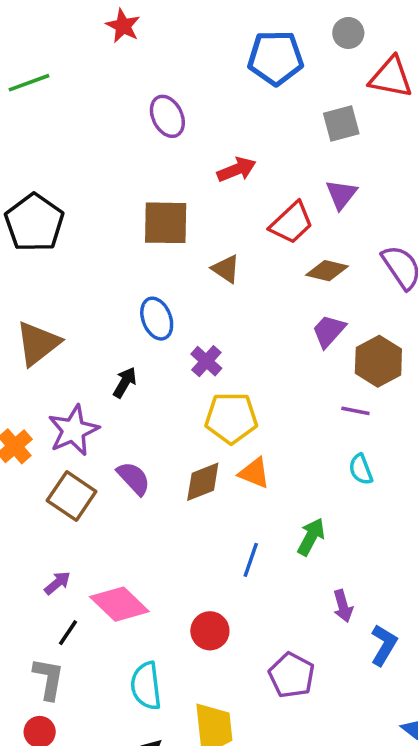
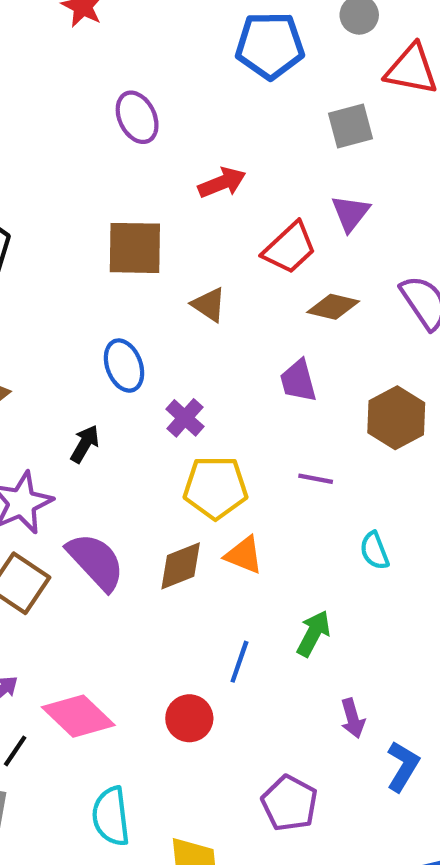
purple trapezoid: (329, 331) -> (298, 381), moved, turned -57
purple line: (355, 411) -> (316, 479), moved
purple semicircle: (134, 478) -> (96, 562), size x1.4
red circle: (210, 631) -> (189, 718), moved

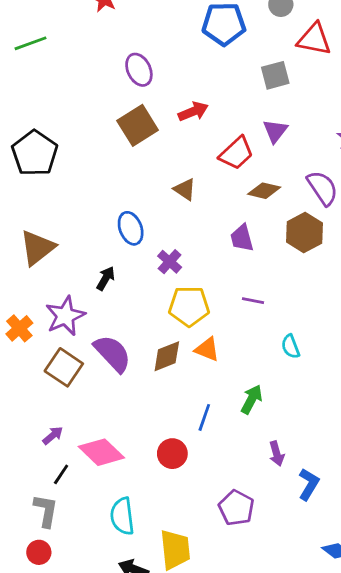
brown square: (135, 248) -> (138, 125), moved, turned -33
brown hexagon: (396, 418) -> (304, 232), moved

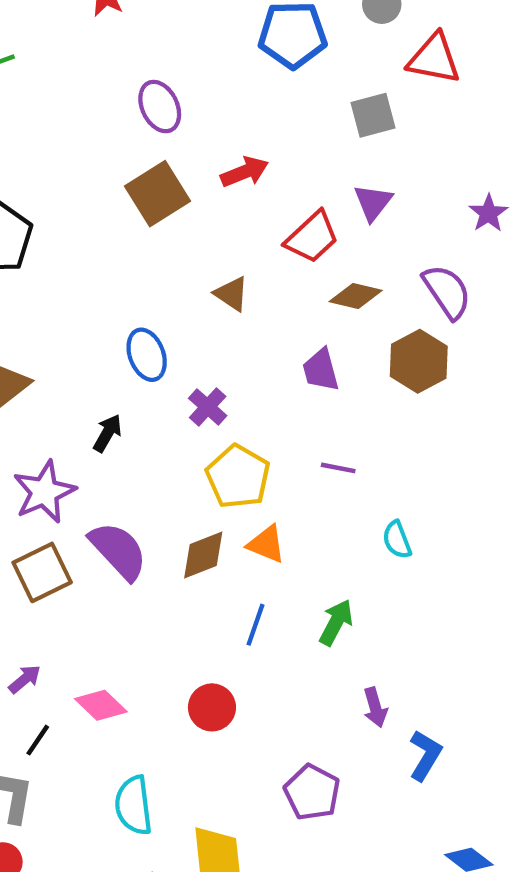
yellow pentagon: (189, 306) -> (238, 477), turned 30
brown square: (64, 367) -> (42, 572), turned 30
blue line: (204, 417) -> (255, 625), moved
pink diamond: (101, 452) -> (101, 705), size x0.7

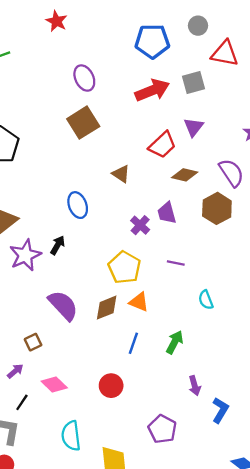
red arrow: (245, 172) -> (152, 90), moved, size x1.4
purple cross: (208, 407) -> (140, 225), moved
purple star: (44, 492) -> (25, 255), moved
brown square: (42, 572) -> (33, 342), moved, size x0.6

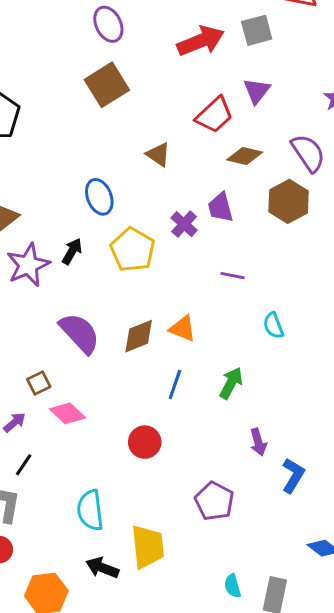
yellow pentagon: (124, 267) -> (133, 250), moved
pink diamond: (54, 385) -> (67, 413), moved

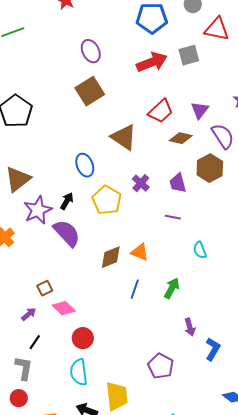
purple triangle: (257, 91) -> (200, 110), moved
brown triangle: (158, 154) -> (124, 137), size x1.6
purple trapezoid: (220, 207) -> (178, 183), moved
purple semicircle: (80, 333) -> (67, 233), moved
red circle: (145, 442) -> (83, 338), moved

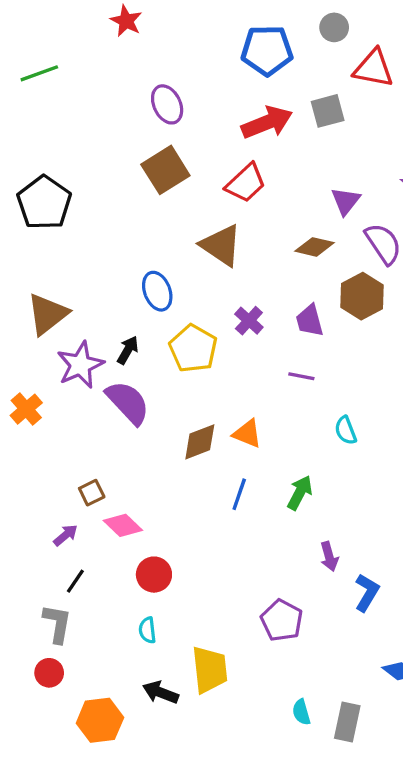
red trapezoid: (161, 111) -> (246, 183), moved
cyan semicircle: (79, 372) -> (147, 630), size x0.6

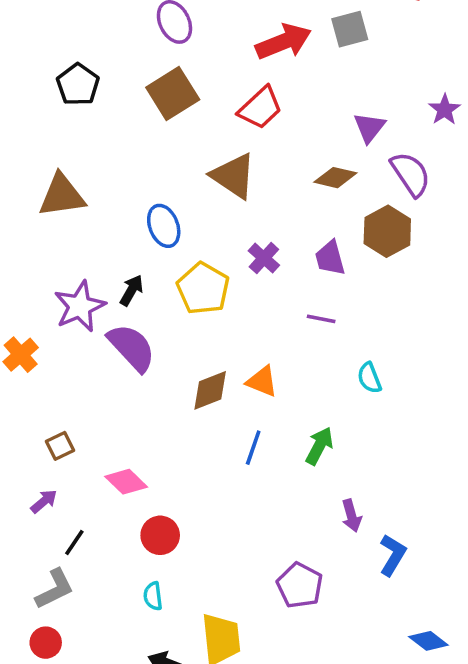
black pentagon: (44, 203) -> (78, 85), moved, size x0.7
brown triangle: (47, 314) -> (62, 195), moved, turned 30
brown square: (92, 493) -> (60, 446), moved
purple arrow: (66, 535) -> (44, 501), moved
gray L-shape: (57, 624) -> (55, 589), turned 54

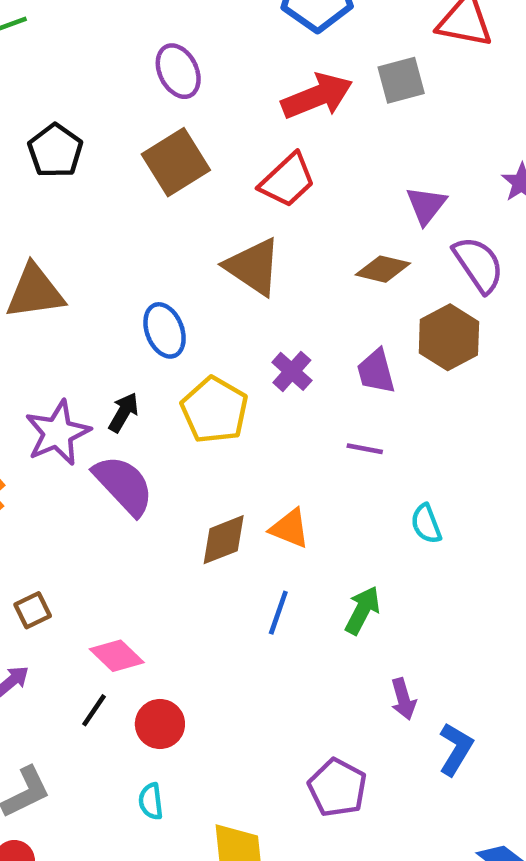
black line: (74, 542) -> (94, 710), moved

